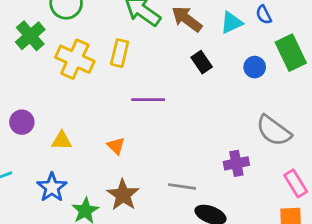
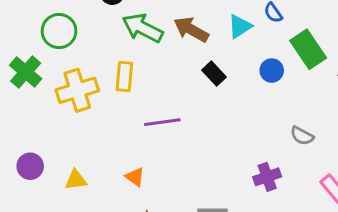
yellow cross: (75, 59) -> (77, 90), turned -33
gray semicircle: (274, 131) -> (302, 136), size x0.6

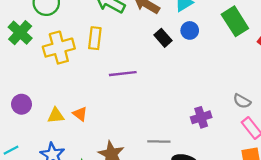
blue circle: (272, 71) -> (190, 30), moved
gray semicircle: (302, 136) -> (242, 101), moved
orange triangle: (135, 177) -> (80, 114), moved

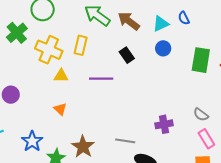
green rectangle: (235, 21) -> (201, 60), moved, turned 35
black rectangle: (163, 38) -> (127, 55), moved
yellow cross: (59, 48) -> (49, 50), turned 32
yellow triangle: (56, 116) -> (61, 76), moved

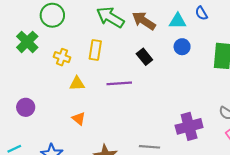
cyan triangle: (161, 24) -> (178, 21), turned 30
yellow cross: (49, 50) -> (62, 57), size x0.6
purple cross: (164, 124) -> (189, 126), size x1.4

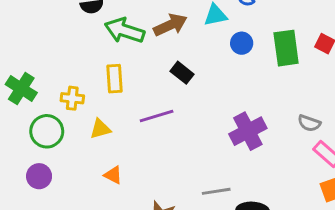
green circle: (52, 15) -> (47, 131), moved
brown arrow: (144, 21) -> (170, 25), turned 135
blue circle: (182, 47) -> (242, 43), moved
purple cross: (189, 126) -> (248, 131), moved

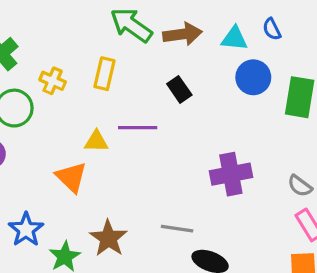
blue circle: (242, 43) -> (253, 77), size x1.4
yellow triangle: (100, 129) -> (96, 141), moved
orange triangle: (113, 175) -> (71, 177), size x1.5

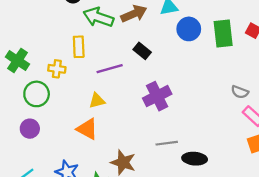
yellow rectangle: (105, 74) -> (79, 47), moved
purple line: (138, 128) -> (110, 69), moved
purple cross: (231, 174) -> (157, 96), moved

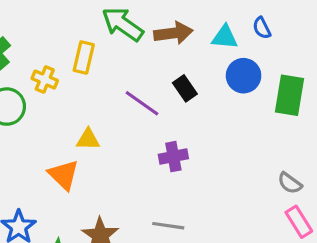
black rectangle: (142, 51) -> (185, 88), moved
purple line: (110, 69) -> (142, 103), moved, turned 35
purple cross: (157, 96) -> (173, 157), size x0.7

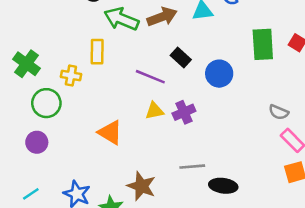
blue circle: (244, 76) -> (219, 74), moved
yellow triangle: (88, 139) -> (154, 111), moved
orange triangle: (64, 175) -> (110, 132), moved

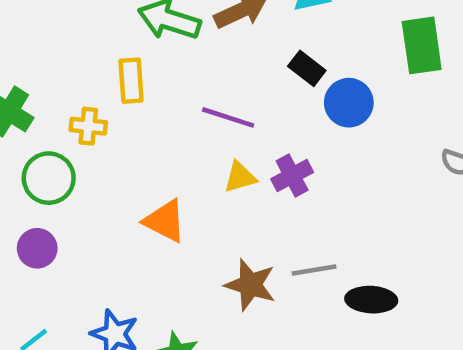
black rectangle: (181, 58) -> (307, 68), moved
brown star: (141, 186) -> (250, 285), moved

